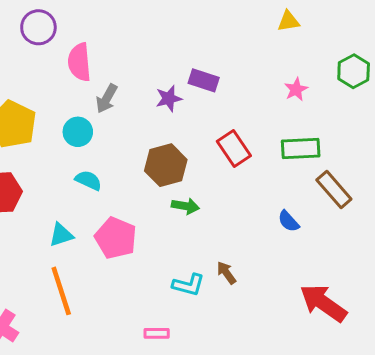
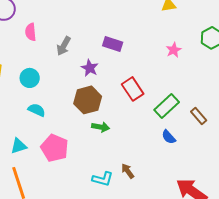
pink semicircle: (79, 62) -> (31, 32), size x0.7
gray arrow: (107, 98) -> (64, 46), moved
purple star: (169, 98) -> (90, 68), moved, turned -30
green rectangle: (301, 148) -> (167, 106), moved, turned -40
brown rectangle: (334, 189) -> (199, 116), size x0.7

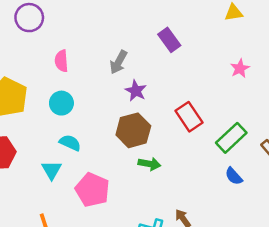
pink semicircle: (31, 32) -> (61, 61), moved
purple rectangle: (113, 44) -> (169, 40), moved, turned 36
gray arrow: (64, 46) -> (118, 62), moved
cyan triangle: (19, 146) -> (52, 170), moved, turned -42

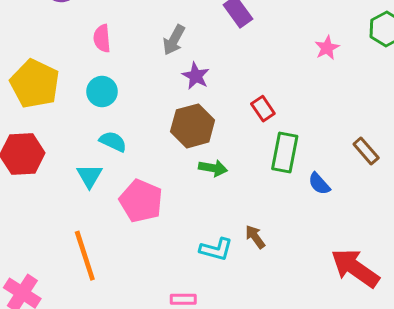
red rectangle: (189, 117) -> (263, 109), size x0.7
green rectangle: (231, 138) -> (285, 152), moved, turned -36

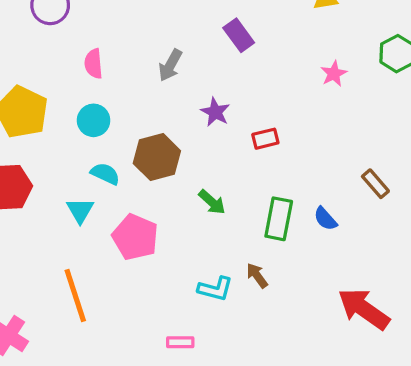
purple star: (196, 76) -> (215, 112), moved
red rectangle: (263, 109) -> (265, 139), turned -70
brown hexagon: (193, 126) -> (157, 157), moved
green rectangle: (285, 152) -> (279, 219), moved
green arrow: (213, 168) -> (212, 202), turned 32

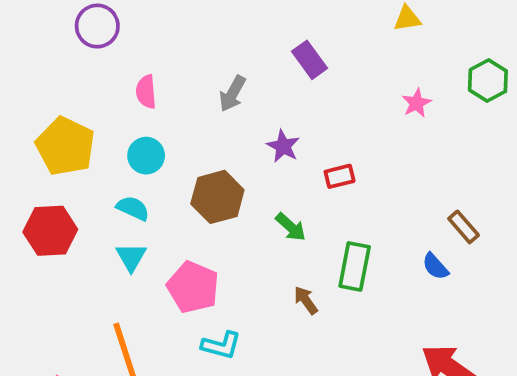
cyan semicircle: (105, 174) -> (133, 208), moved
green arrow: (212, 202) -> (291, 227), moved
blue semicircle: (325, 219) -> (435, 266), moved
brown arrow: (257, 275) -> (306, 300), moved
cyan L-shape: (215, 289) -> (221, 345), moved

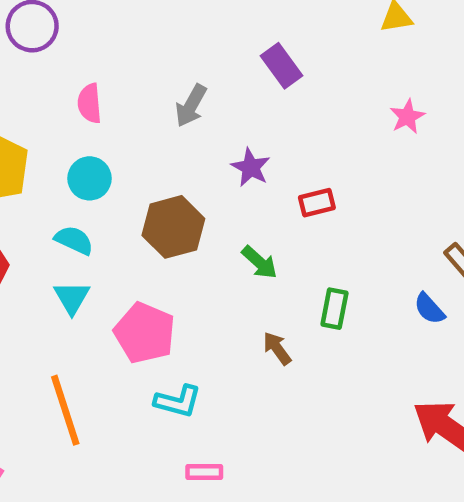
green rectangle: (355, 266) -> (334, 309), size x0.7

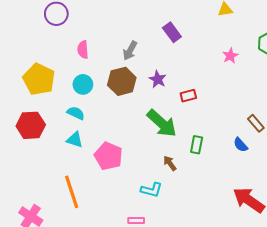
brown hexagon: (173, 227) -> (122, 81), moved
green arrow: (259, 262) -> (162, 123), size x1.8
cyan triangle: (72, 298) -> (75, 140), turned -42
cyan L-shape: (178, 401) -> (151, 190), moved

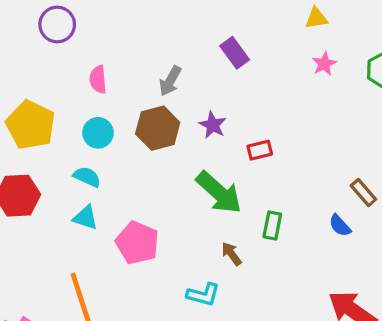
pink star: (230, 56) -> (324, 64), moved

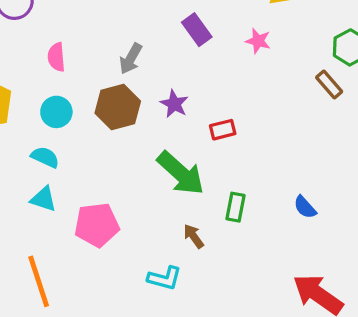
pink star: (324, 64) -> (258, 41), moved, turned -30
brown rectangle: (363, 193) -> (329, 85), moved
pink pentagon: (137, 243) -> (97, 225), turned -30

